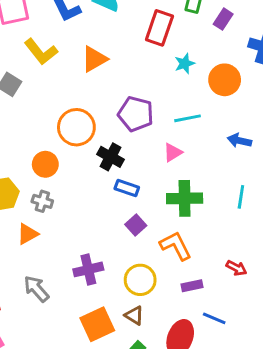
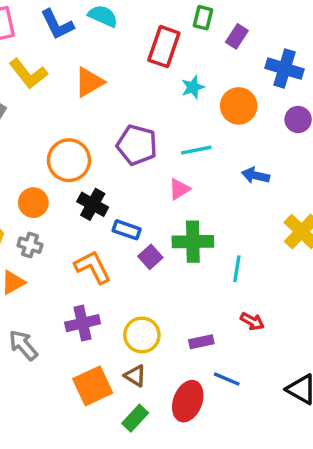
black cross: (111, 157) -> (93, 204), moved
cyan line: (241, 197) -> (237, 269), moved
purple square: (136, 225) -> (150, 257), moved
orange L-shape: (176, 246) -> (93, 267), moved

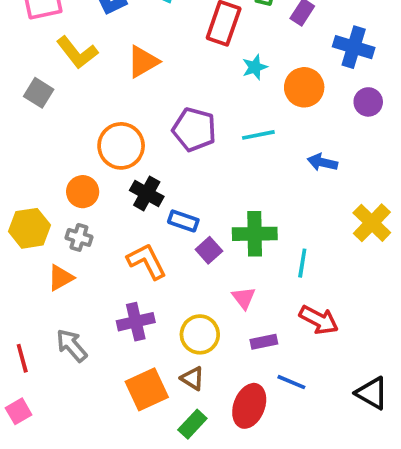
pink triangle: (179, 189) -> (244, 298), moved, turned -35
red arrow: (252, 321) -> (319, 320), size x1.5

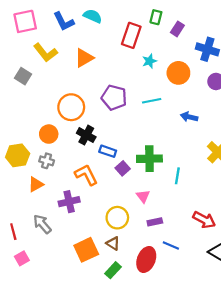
red arrow: (319, 320) -> (204, 220), moved
purple cross: (136, 322) -> (69, 202), moved
pink square: (19, 411) -> (22, 258), moved

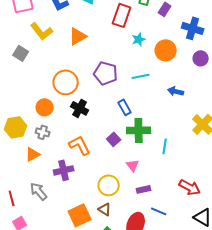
blue rectangle: (108, 151) -> (125, 107), moved, turned 42

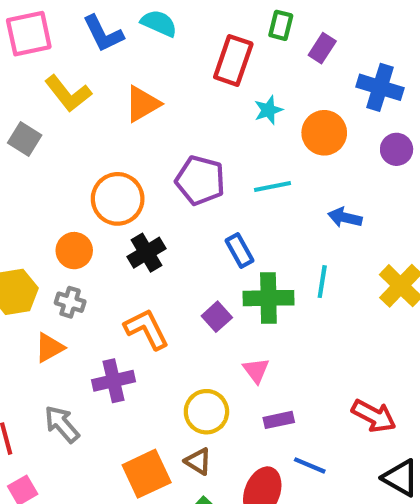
black cross: (80, 108) -> (147, 253), turned 30
cyan line: (165, 146) -> (322, 282), moved

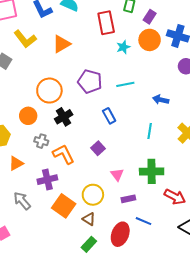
red rectangle: (233, 60) -> (106, 23), turned -30
orange circle: (324, 133) -> (150, 40), moved
green cross: (268, 298) -> (152, 171), moved
gray cross: (70, 302) -> (41, 141), moved
orange square: (147, 474) -> (64, 206), moved, turned -30

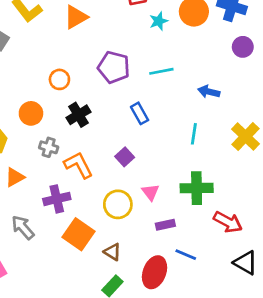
orange circle: (49, 91) -> (59, 79), size x0.6
yellow circle: (93, 195) -> (118, 204), moved

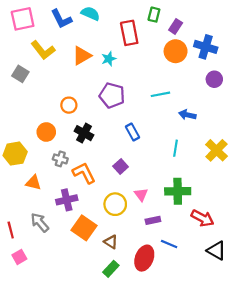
cyan star: (159, 21) -> (109, 59), moved
cyan line: (161, 71) -> (160, 94), moved
black cross: (78, 115) -> (84, 133), turned -30
orange triangle: (15, 177) -> (33, 183), turned 42

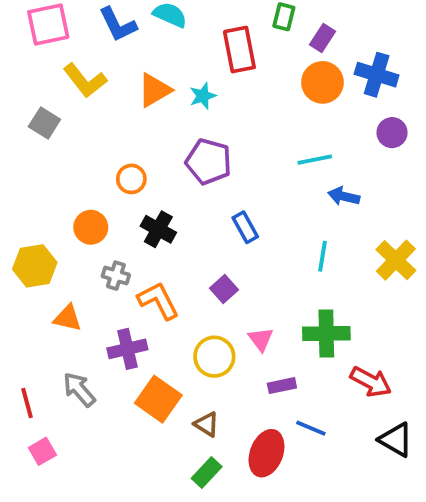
cyan line: (160, 94) -> (315, 160), moved

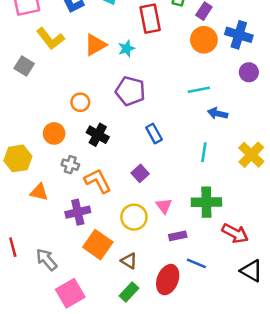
gray arrow: (79, 389) -> (47, 260), moved
pink square: (42, 451) -> (70, 293), moved, size x1.6

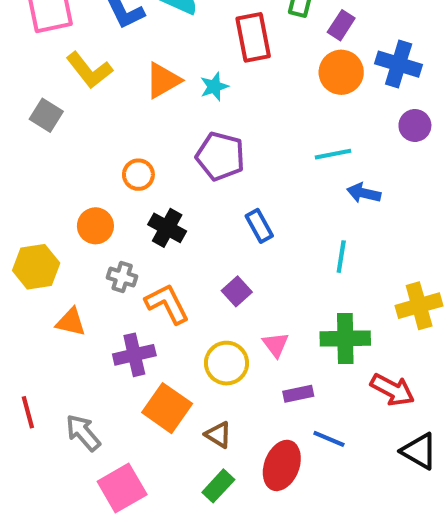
yellow cross: (251, 155) -> (419, 306), moved, turned 30

